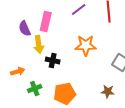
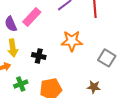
pink rectangle: (46, 21) -> (32, 17), turned 30
yellow arrow: (39, 44) -> (13, 48), moved

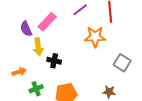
orange star: (72, 41) -> (95, 37), moved
yellow arrow: (13, 48) -> (38, 47), moved

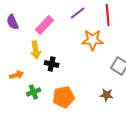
purple semicircle: (26, 29) -> (13, 22), moved

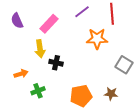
orange pentagon: (64, 97) -> (81, 96), moved

